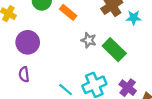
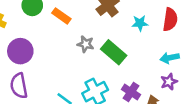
cyan star: (134, 18) -> (140, 23), moved
purple semicircle: (24, 74) -> (19, 86), size x1.5

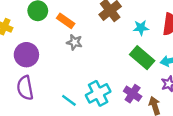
gray star: (86, 44) -> (74, 42), moved
green rectangle: (114, 52) -> (142, 58), moved

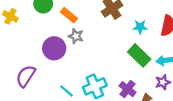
purple circle: (26, 55) -> (54, 48), moved
purple semicircle: (25, 88) -> (26, 76), turned 40

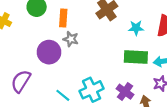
orange rectangle: (69, 15) -> (63, 18), turned 56
green rectangle: (139, 55) -> (136, 57), turned -40

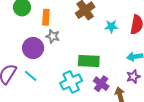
green rectangle: (136, 57) -> (89, 61), moved
cyan line: (63, 95) -> (31, 76), moved

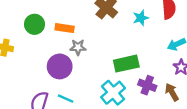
orange rectangle: (46, 17) -> (65, 28), turned -70

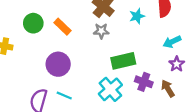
orange rectangle: (65, 28) -> (63, 27), turned 36
gray star: (78, 47) -> (101, 31), moved

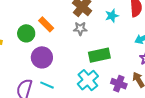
green circle: (33, 23) -> (26, 33), moved
purple cross: (144, 82) -> (119, 84), moved

